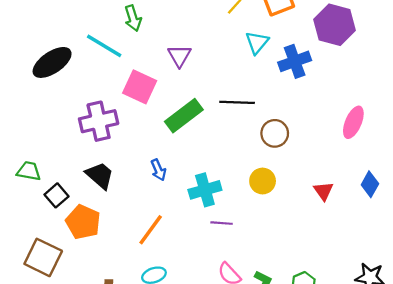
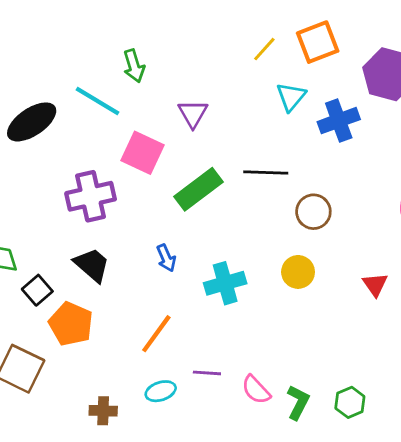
purple line: (222, 223) -> (207, 373), moved

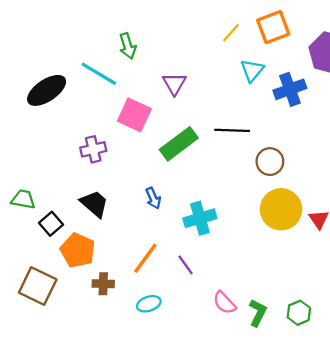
purple cross: (91, 196) -> (93, 149), size x0.7
yellow circle: (298, 272) -> (281, 209), moved, size x1.6
purple line: (207, 373) -> (185, 265), moved, turned 50
brown cross: (103, 411) -> (103, 284), moved

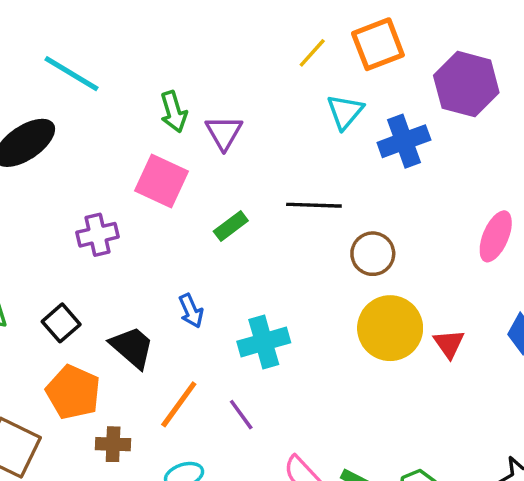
green arrow: (128, 46) -> (174, 112), moved
cyan line: (99, 74) -> (72, 74), moved
green rectangle: (179, 144) -> (231, 226), size x0.6
black trapezoid: (94, 204) -> (132, 347), moved
black square: (51, 224) -> (61, 323), moved

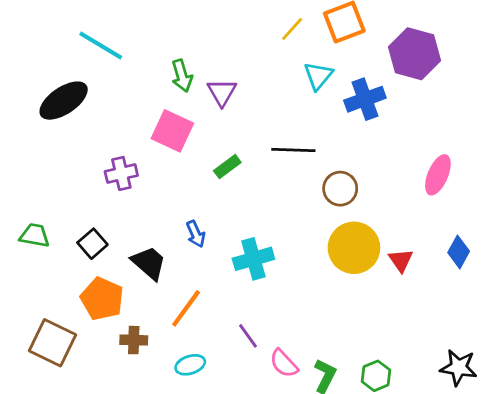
purple line: (241, 415) -> (248, 336), moved

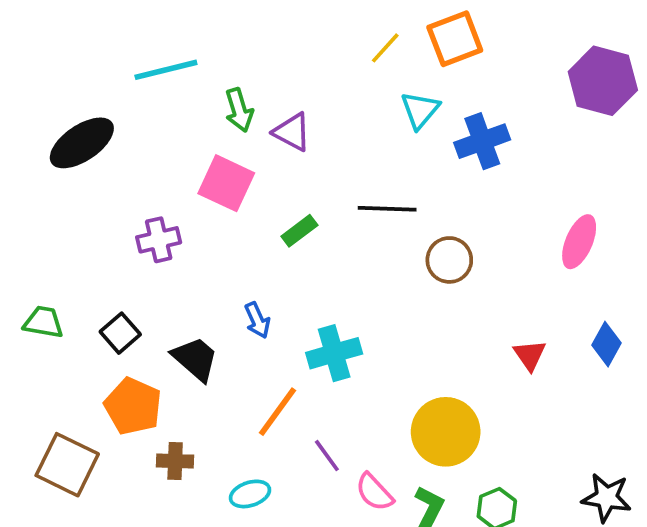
cyan line: (101, 45) -> (166, 70), moved, turned -45
purple hexagon: (415, 54) -> (603, 81), moved
purple triangle: (222, 92) -> (292, 132), turned -32
yellow circle: (354, 248) -> (446, 432), moved
orange line: (186, 308) -> (277, 412), moved

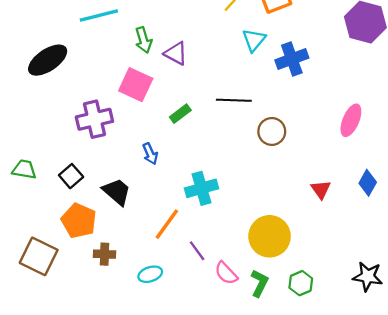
purple cross: (159, 240) -> (94, 119), size x1.4
blue arrow: (257, 320) -> (150, 154), moved

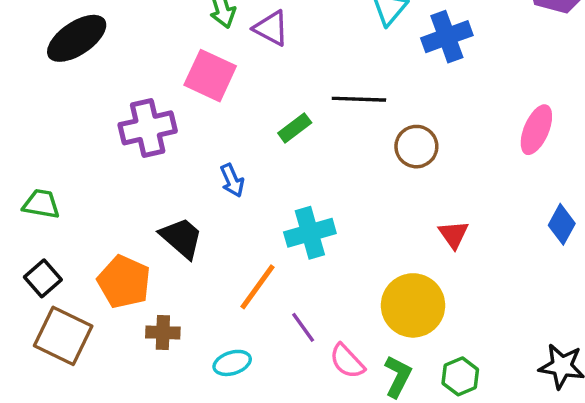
green rectangle: (180, 114) -> (295, 128), moved
black square: (71, 176) -> (43, 278), moved
red triangle: (321, 189) -> (454, 234), moved

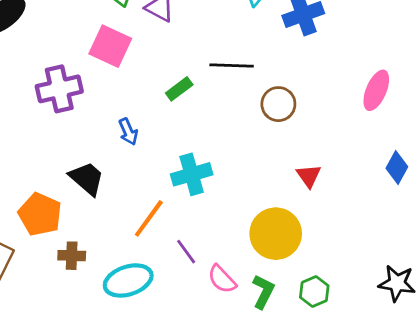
cyan ellipse: (232, 363) -> (128, 280), size x1.6

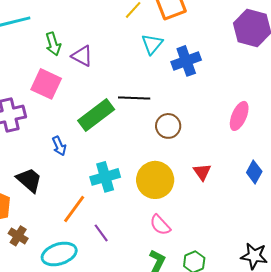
green rectangle: (179, 89) -> (96, 115), size x1.8
red triangle: (309, 176) -> (202, 172), moved
yellow circle: (276, 234) -> (155, 180), moved
brown cross: (72, 256) -> (18, 236), turned 30
pink semicircle: (222, 279) -> (160, 225), moved

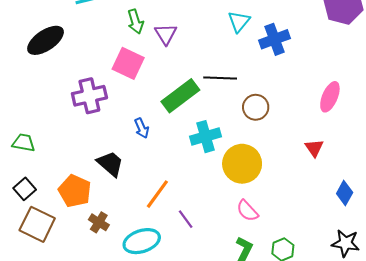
purple triangle: (82, 56) -> (166, 34), turned 30
red triangle: (202, 172) -> (314, 148), moved
blue diamond: (254, 172) -> (345, 193), moved
cyan cross: (105, 177) -> (205, 137), moved

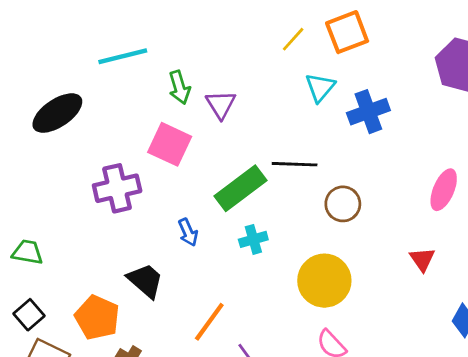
cyan cross: (205, 137) -> (253, 239), moved, size x0.7

